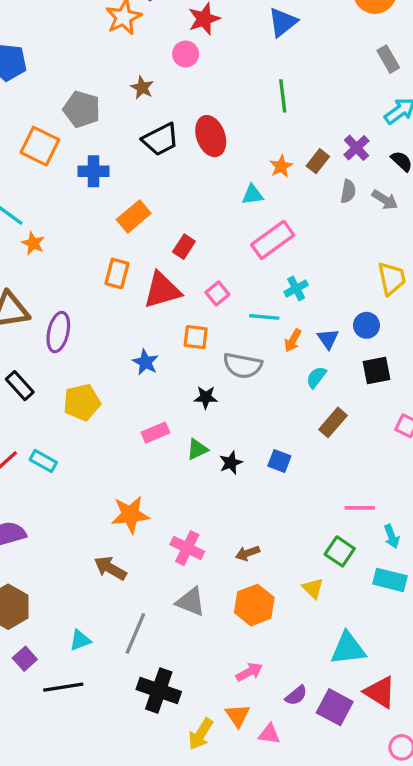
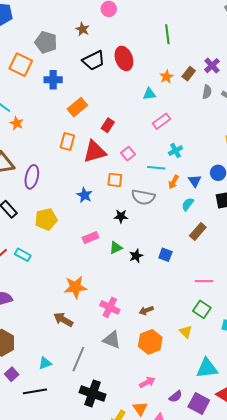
pink rectangle: (273, 240) -> (161, 121), size x0.7
pink line: (360, 508) -> (204, 281), moved

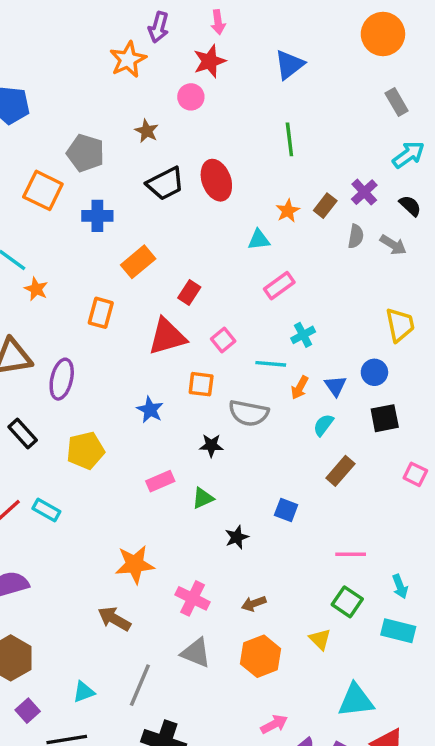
orange rectangle: (67, 141) -> (101, 313), moved
black star: (136, 256) -> (237, 537), moved
pink arrow: (147, 382) -> (274, 724), moved

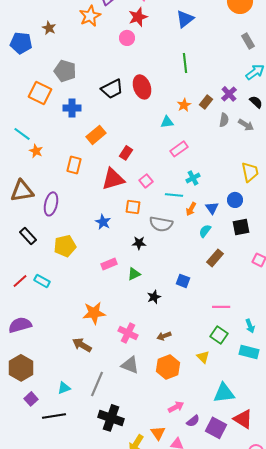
brown star: (147, 131) -> (49, 28), moved

